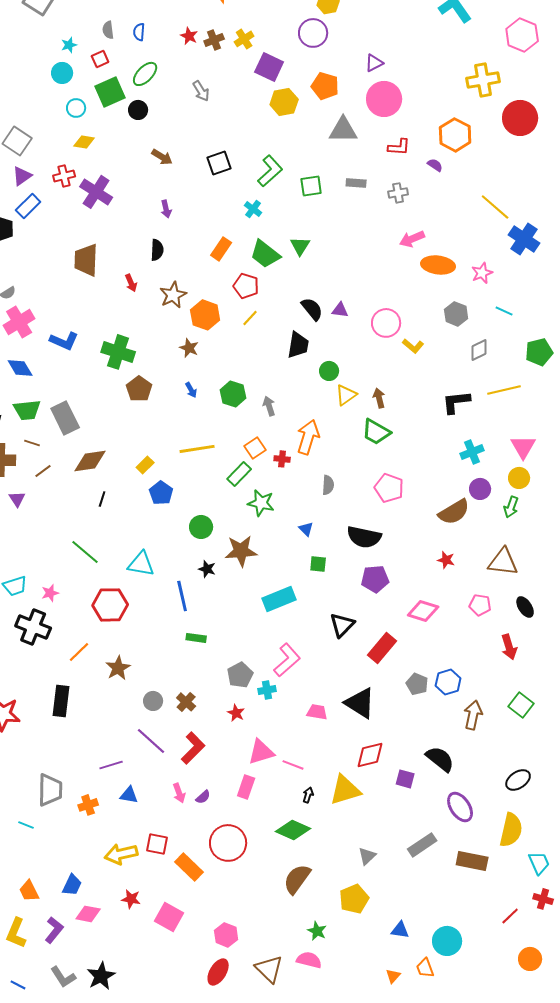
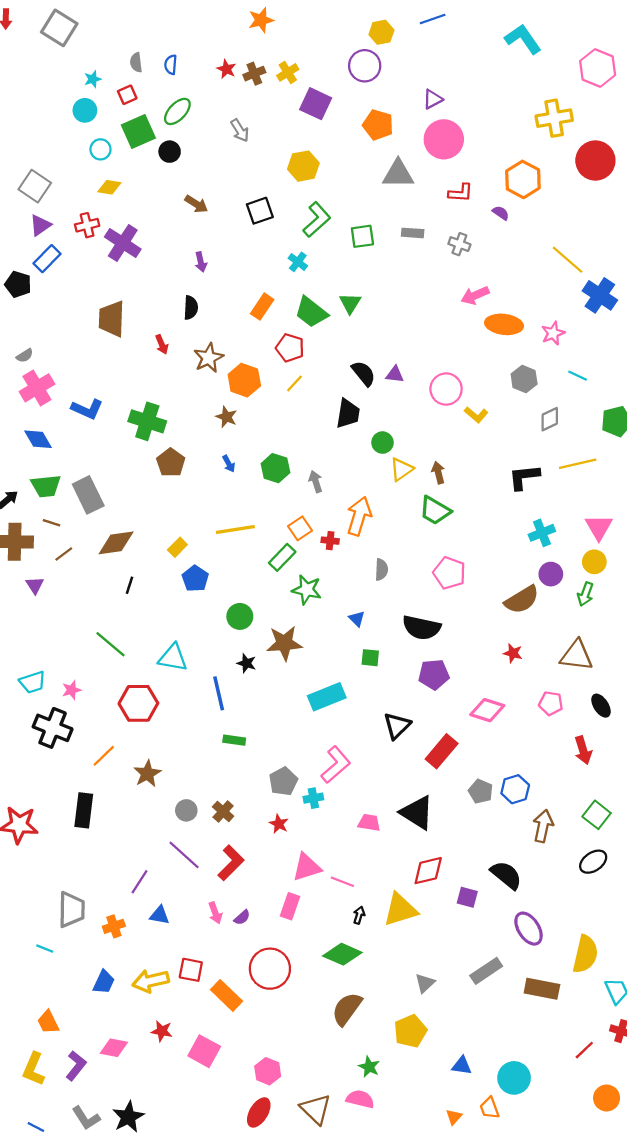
yellow hexagon: (284, 102) -> (303, 166), moved
gray cross: (398, 193) -> (459, 244), turned 30
purple line: (111, 765) -> (139, 882), turned -40
black ellipse: (518, 780) -> (593, 862), moved
blue trapezoid: (72, 885) -> (104, 982), moved

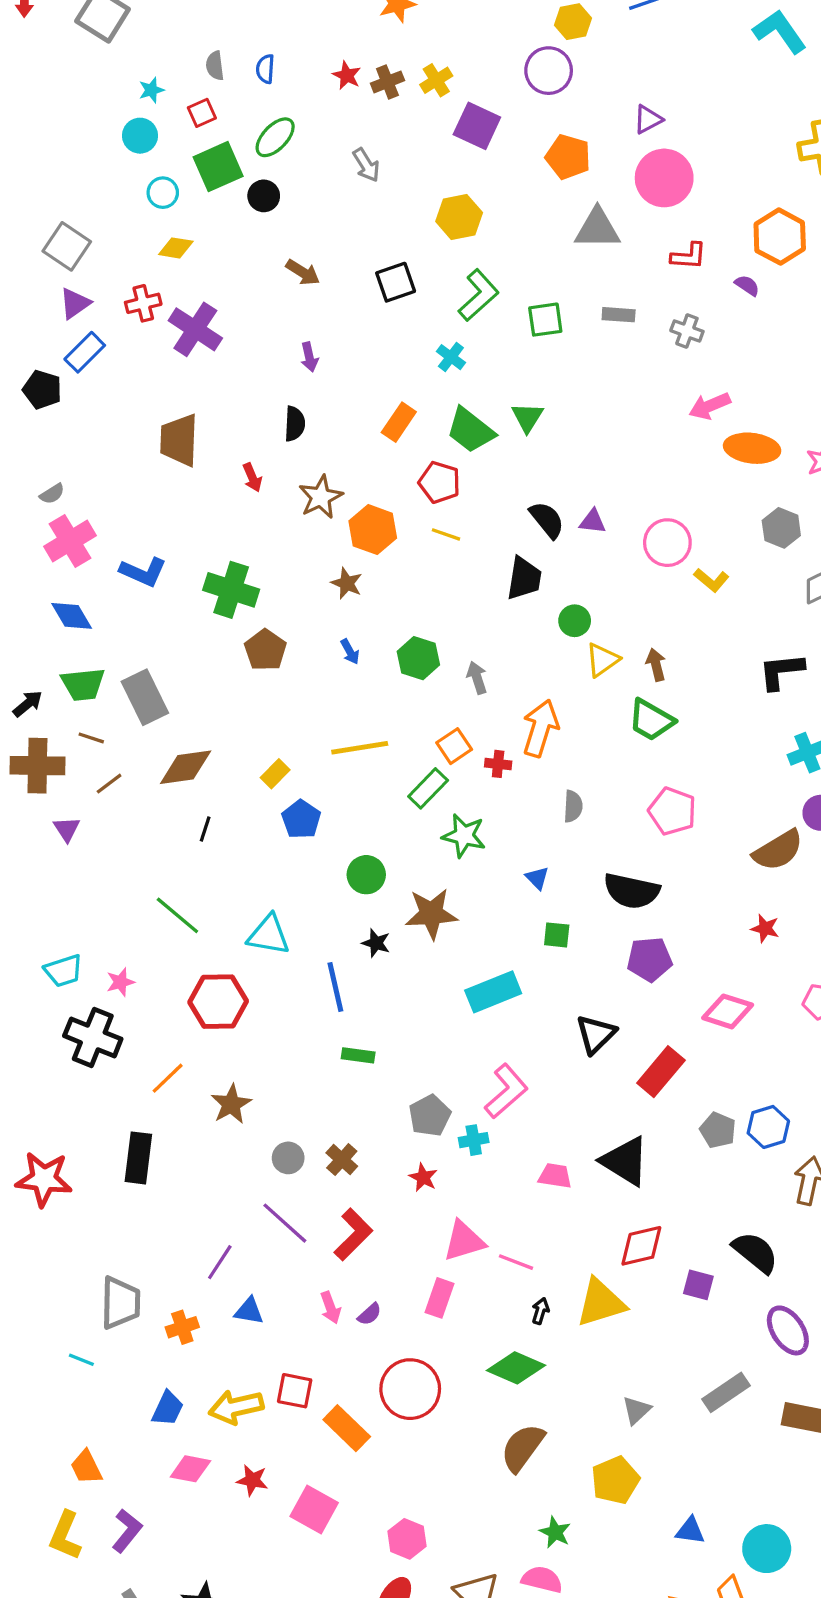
yellow line: (294, 383) -> (446, 534), turned 66
pink diamond: (114, 1048) -> (190, 1469), moved

